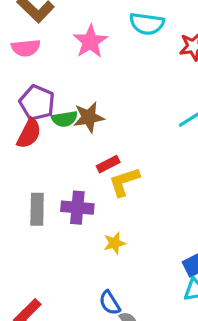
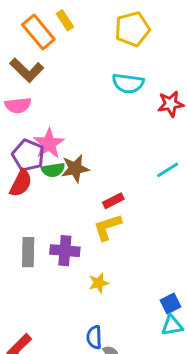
pink star: (90, 41) -> (49, 144), moved
red rectangle: (108, 164) -> (113, 201), moved
blue semicircle: (110, 303) -> (94, 337), turned 30

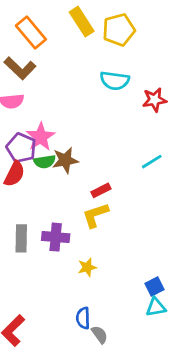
yellow rectangle: (65, 20) -> (82, 22), moved, size x1.5

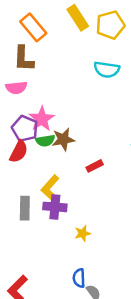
brown L-shape: (20, 68) -> (24, 59), turned 48
yellow L-shape: (95, 215) -> (50, 188), moved, turned -30

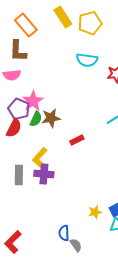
green semicircle: (45, 141) -> (36, 119), turned -56
yellow star: (83, 233) -> (95, 212), moved

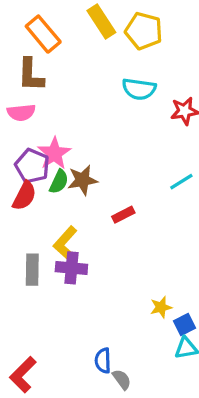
yellow pentagon: (90, 23) -> (144, 31), turned 30
yellow star: (95, 212) -> (161, 307), moved

